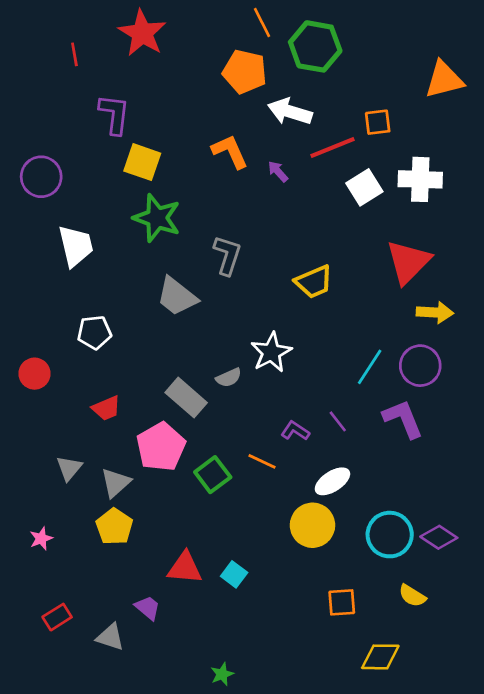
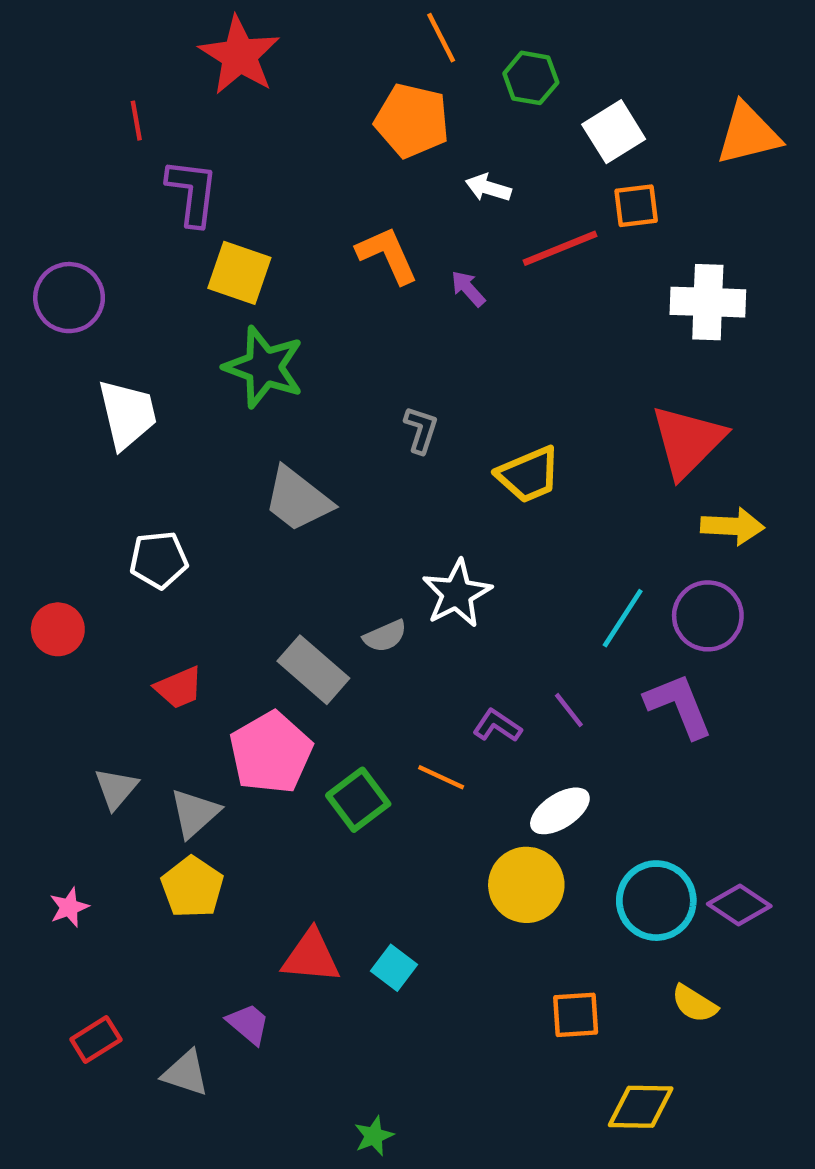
green hexagon: (315, 46) -> (531, 78), size x0.6
red line: (74, 54) -> (136, 121), moved
white arrow: (290, 112) -> (488, 188), size x0.6
white square: (364, 187) -> (614, 132), moved
gray L-shape: (227, 255) -> (421, 430), moved, size x0.7

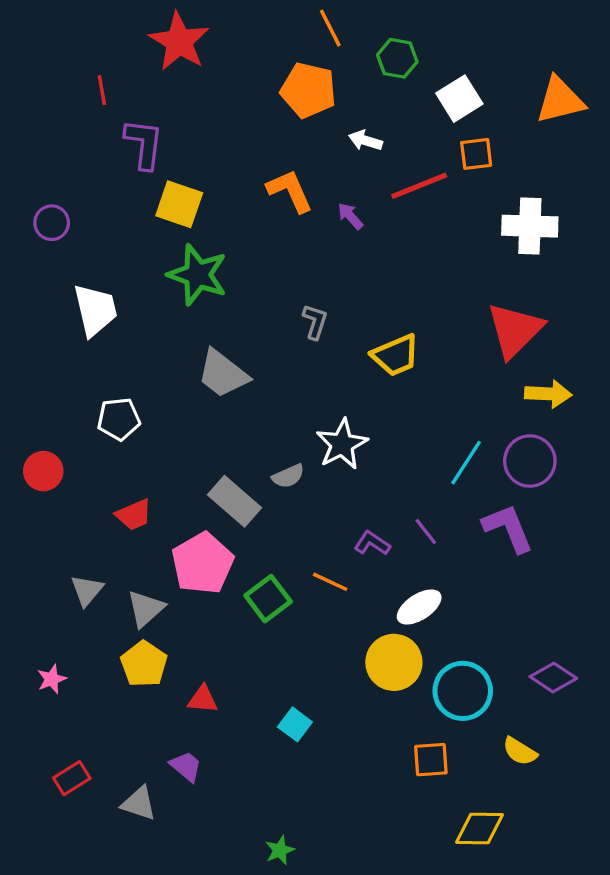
purple circle: (69, 298) -> (52, 223), size x0.7
cyan circle: (656, 901) -> (463, 691), moved
red triangle: (311, 957) -> (203, 699), moved, size x0.7

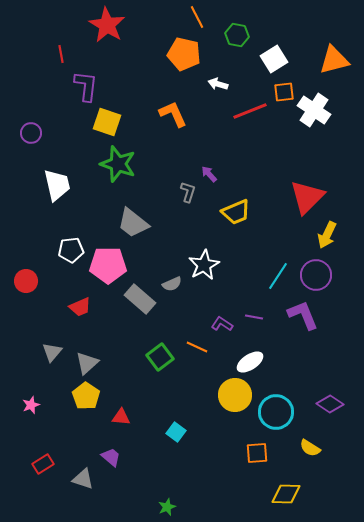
purple arrow: (350, 216) -> (209, 174), moved
white cross: (530, 226) -> (314, 110), moved, turned 32
yellow arrow: (548, 394) -> (327, 235), turned 112
purple line: (426, 531) -> (254, 317), turned -42
pink pentagon: (203, 563) -> (108, 265), moved, turned 30

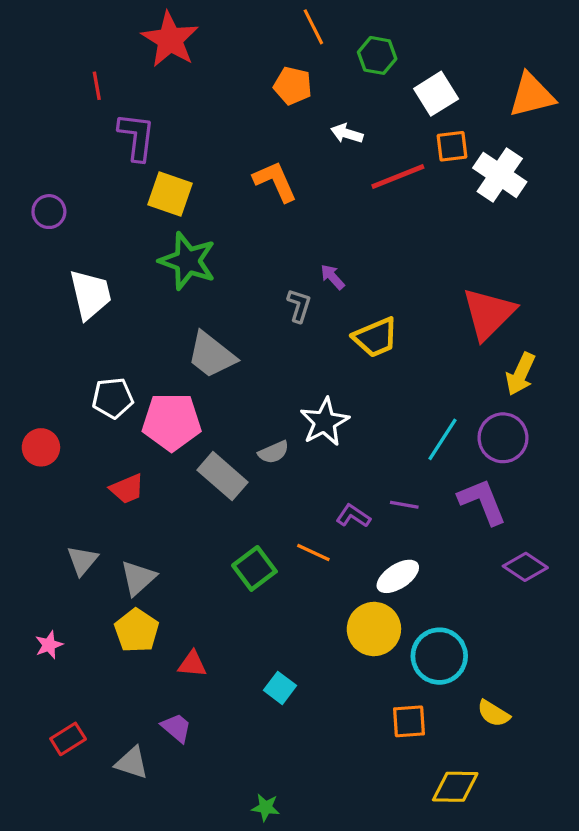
orange pentagon: (184, 54) -> (293, 86), size x0.7
purple diamond: (330, 404) -> (525, 567), moved
green star: (167, 507) -> (266, 807), turned 30

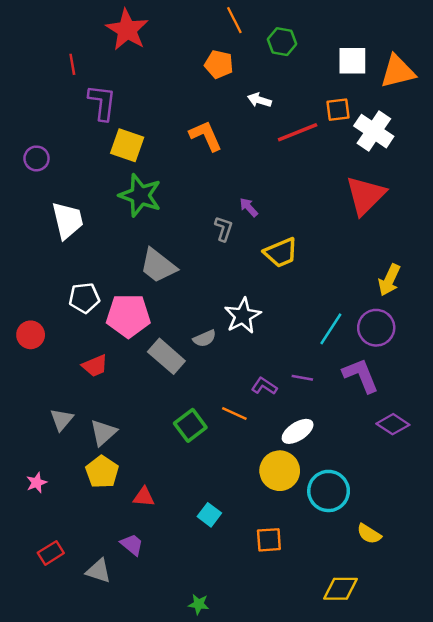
white square: (436, 94) -> (352, 61), moved, turned 32
red triangle: (489, 314) -> (365, 195), moved
orange square: (409, 721) -> (269, 540), moved

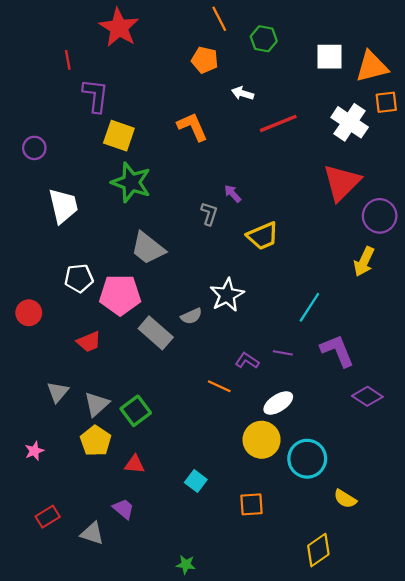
orange square: (338, 110) -> (386, 102), moved
purple circle: (376, 328) -> (380, 216), moved
green square: (190, 425) -> (136, 411), moved
yellow diamond: (340, 589) -> (318, 550), turned -36

